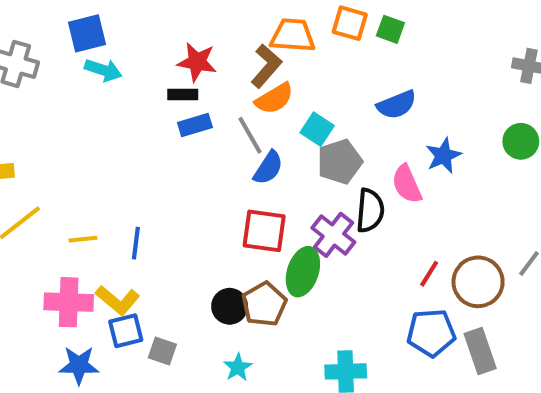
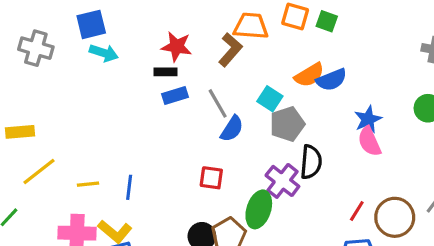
orange semicircle: (274, 99) -> (309, 75), moved
pink semicircle: (407, 184) -> (369, 141), moved
red square: (264, 231) -> (211, 178), moved, size x0.7

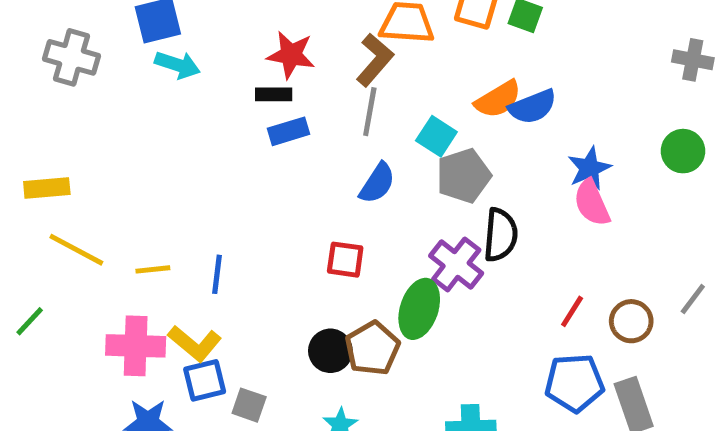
gray line: (218, 103) -> (370, 112), moved, turned 40
yellow line: (39, 171) -> (76, 250), turned 66
brown circle: (395, 217) -> (631, 321), size x0.7

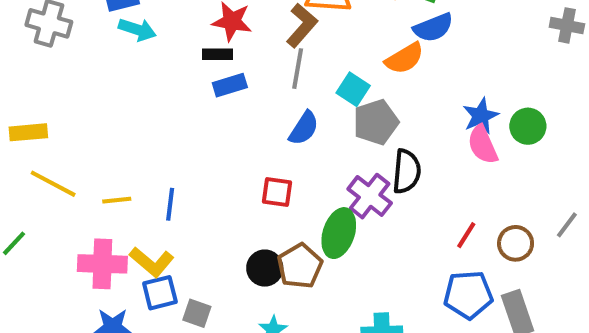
blue semicircle: (533, 107) -> (433, 28), moved
green circle: (683, 151) -> (528, 126), moved

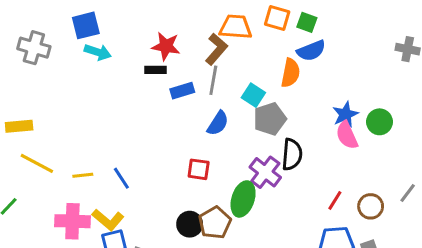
orange semicircle: (405, 58) -> (290, 73), turned -48
blue rectangle: (230, 85) -> (182, 91), moved
blue line: (170, 204) -> (121, 178), turned -40

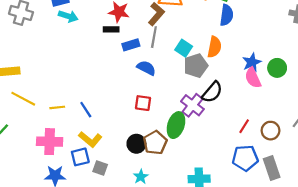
blue semicircle: (311, 51) -> (227, 15), turned -60
orange semicircle: (290, 73) -> (214, 47), moved
blue semicircle: (218, 123) -> (146, 68), moved, turned -96
black semicircle: (292, 154) -> (212, 92), turned 35
yellow L-shape: (108, 220) -> (90, 139), moved

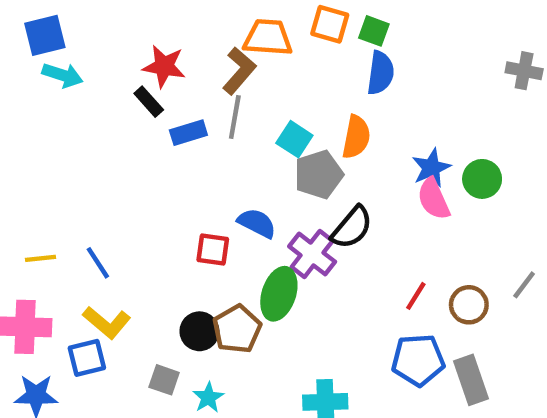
black rectangle: (111, 29) -> (149, 102), turned 48
blue semicircle: (146, 68) -> (257, 223), moved
gray square: (100, 168) -> (164, 380), moved

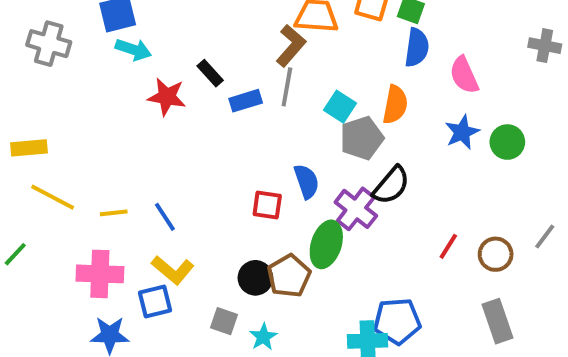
red star: (164, 66) -> (167, 97), moved
pink semicircle: (434, 199) -> (464, 75), moved
blue semicircle: (257, 223) -> (307, 181), turned 44
blue pentagon: (418, 360) -> (397, 321), moved

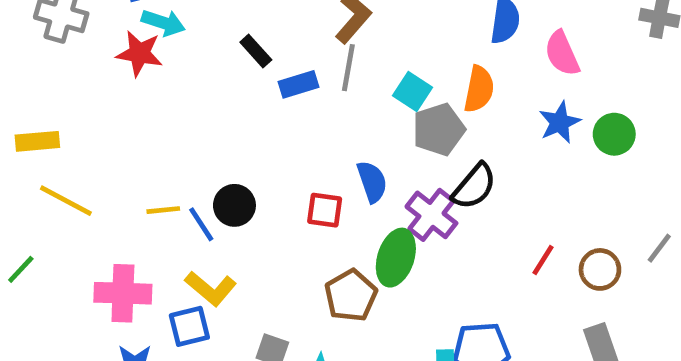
red star: (167, 97) -> (140, 53), moved
yellow line: (114, 213) -> (163, 210), moved
black circle: (255, 278) -> (234, 205), moved

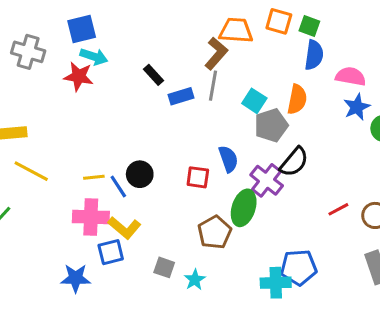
pink semicircle: (562, 53) -> (351, 76), turned 124
blue star: (560, 122) -> (357, 107), moved
red line: (543, 260) -> (338, 209), turned 30
pink cross: (123, 293) -> (91, 217), moved

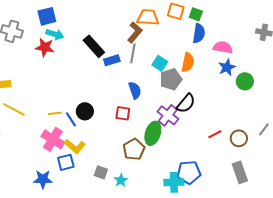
black rectangle: (153, 75) -> (94, 46), size x1.6
blue semicircle: (228, 159) -> (135, 90), moved
pink cross: (91, 217) -> (53, 139), turned 30

